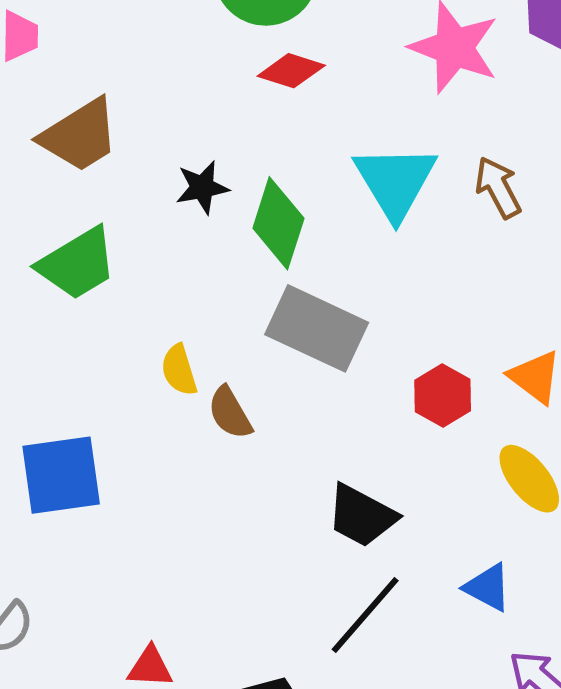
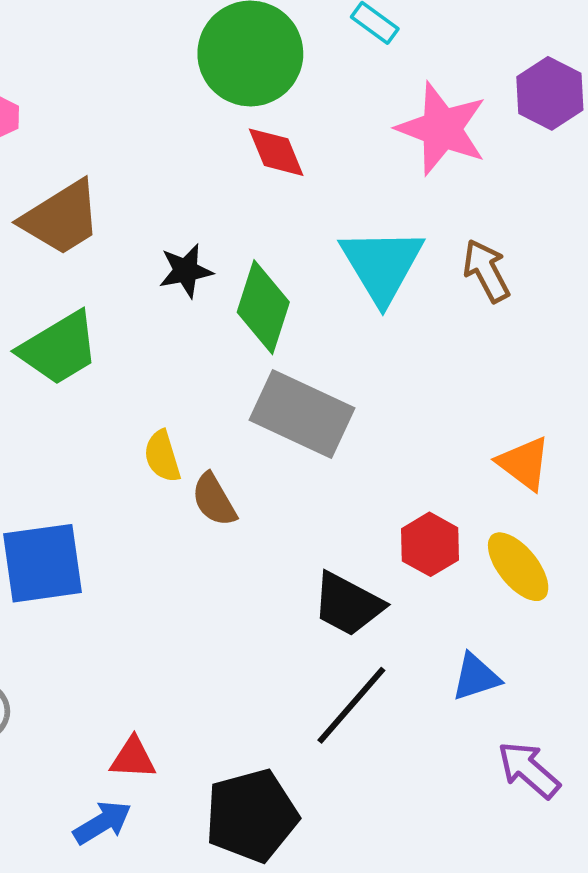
red diamond: (291, 71) -> (276, 152), turned 50
red hexagon: (443, 395) -> (430, 544), moved
blue triangle: (488, 587) -> (476, 677), turned -46

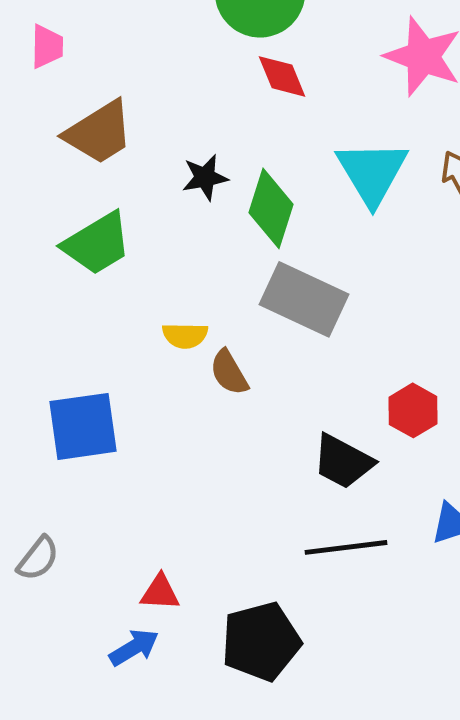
yellow semicircle: (162, 456) -> (185, 335), turned -72
black line: (351, 705) -> (346, 547), turned 42

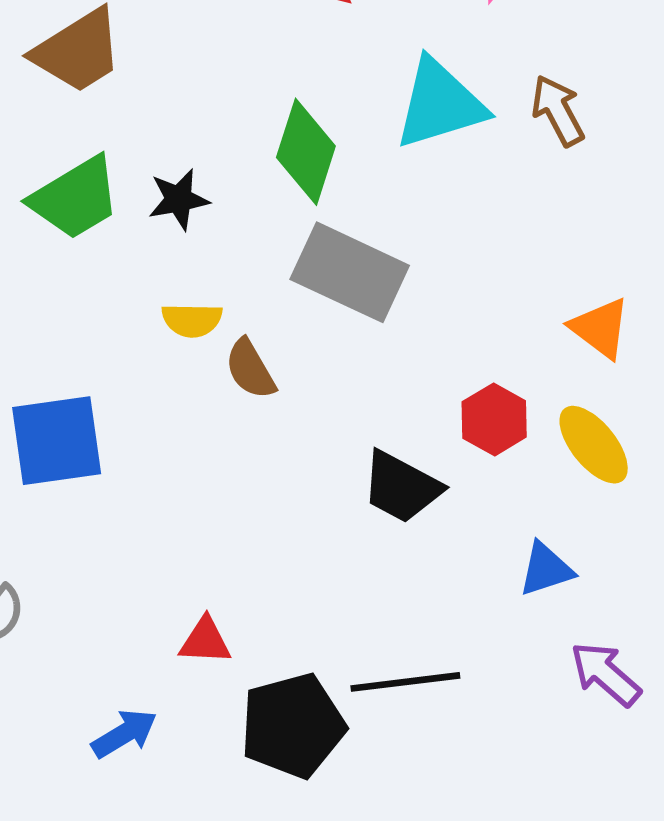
cyan triangle: (372, 172) -> (440, 104), turned 44
black star: (205, 177) -> (179, 199), moved
black line: (346, 547) -> (405, 682), moved
red triangle: (160, 592) -> (205, 641), moved

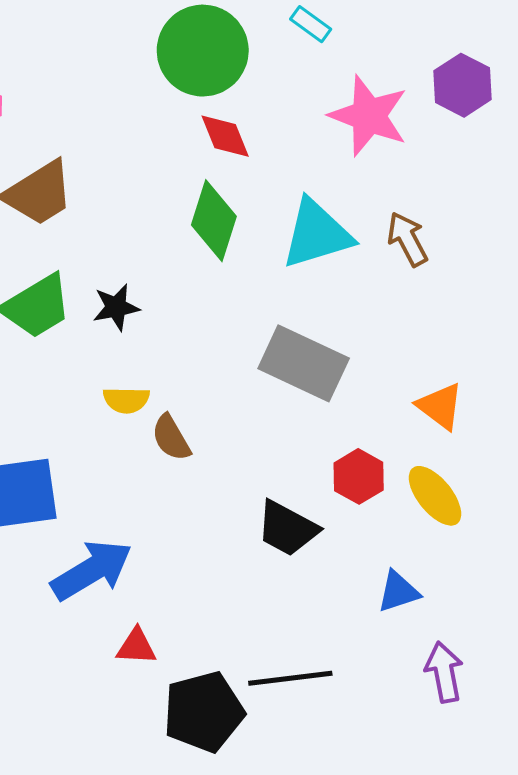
green diamond: (306, 152) -> (214, 221), moved
gray rectangle: (350, 272) -> (304, 363), moved
purple arrow: (606, 674) -> (444, 672), turned 38
blue arrow: (124, 734) -> (92, 570), moved, size x1.6

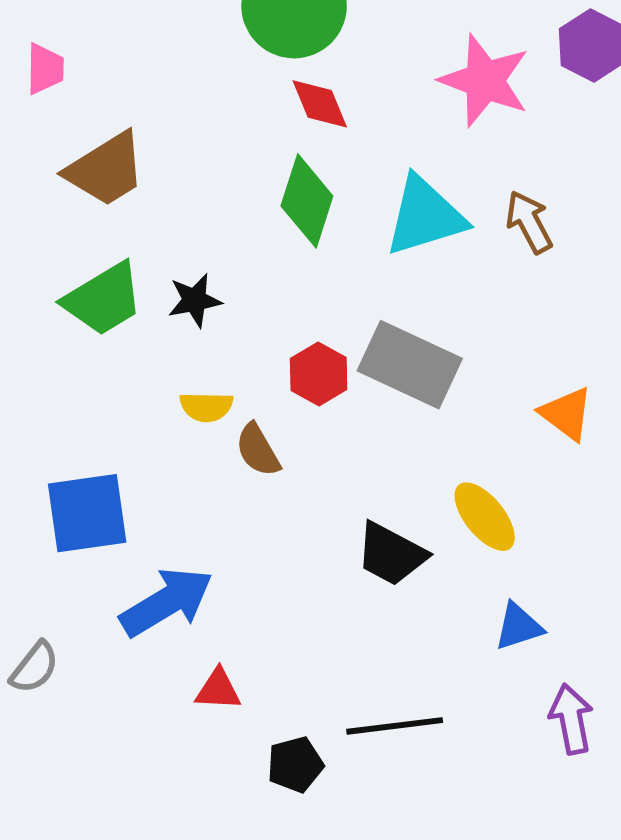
red hexagon: (359, 476) -> (319, 374), moved
yellow ellipse: (435, 496) -> (485, 517), moved
black pentagon: (204, 712) -> (295, 765), size x0.6

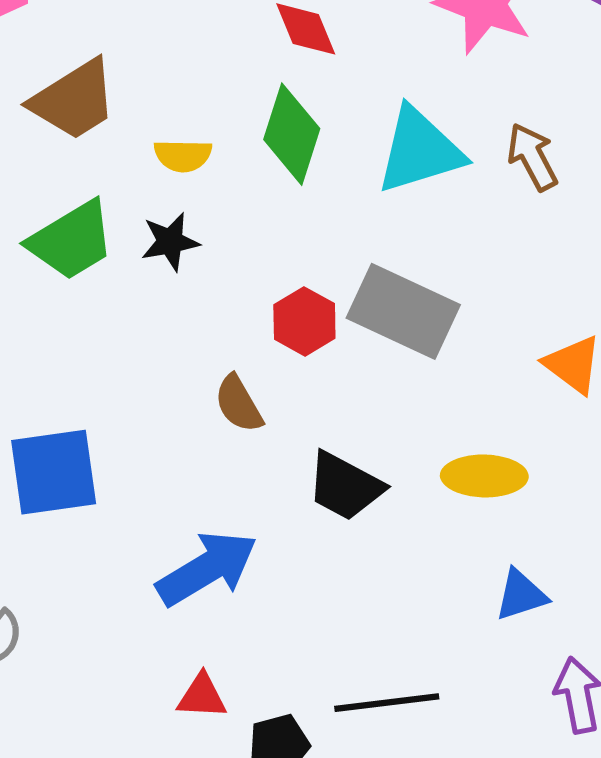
yellow semicircle: (206, 407) -> (183, 156), moved
yellow ellipse: (485, 517) -> (484, 476), turned -50
black trapezoid: (391, 554) -> (345, 486), moved
blue arrow: (167, 602) -> (207, 568), moved
red triangle: (218, 690) -> (202, 696), moved

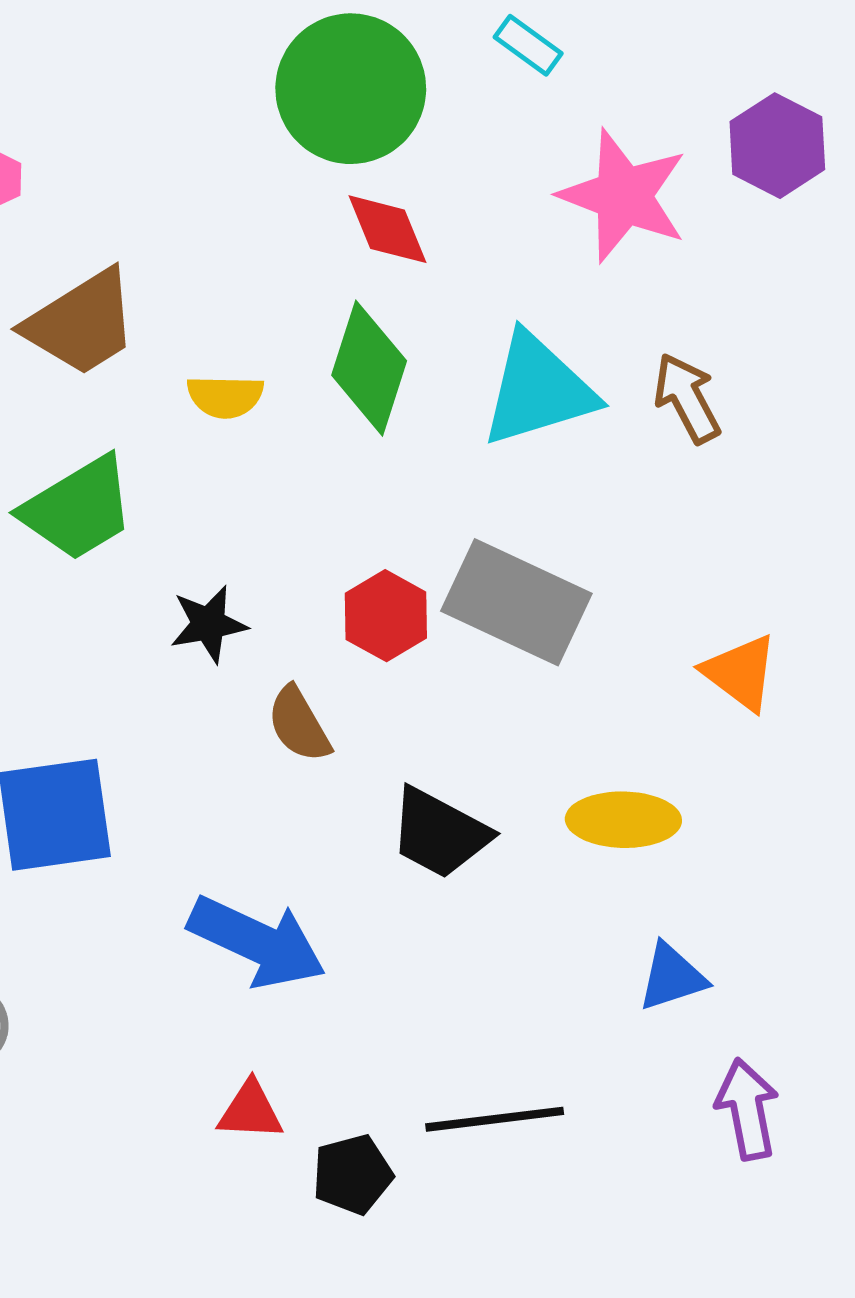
black star: (170, 242) -> (209, 624), moved
blue arrow: (207, 568) -> (257, 942), turned 56

